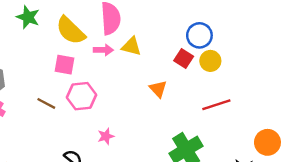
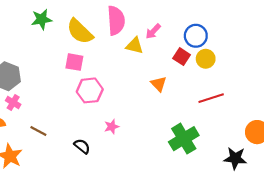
green star: (28, 17) -> (42, 19), turned -30
pink arrow: (103, 50) -> (153, 31), moved, turned 133
brown line: (46, 103) -> (38, 131), moved

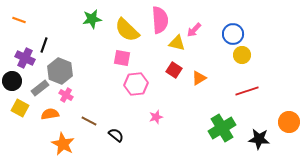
red square: (182, 57) -> (174, 70), moved
orange triangle: (159, 84) -> (199, 78), turned 42
black semicircle: (82, 146) -> (116, 135), moved
black star: (235, 158) -> (259, 139), moved

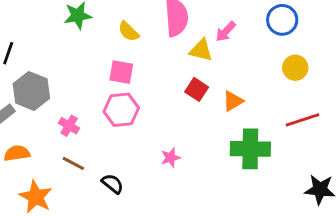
yellow semicircle: (127, 30) -> (129, 31), size x0.6
blue circle: (233, 34) -> (282, 20), moved
pink hexagon: (136, 84) -> (121, 110), moved
pink cross: (66, 95) -> (69, 126), moved
green cross: (222, 128) -> (250, 149), moved, turned 32

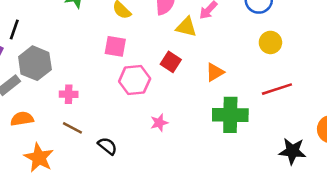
red square: (197, 89) -> (171, 62), moved
pink hexagon: (121, 110) -> (135, 80), moved
pink cross: (69, 126) -> (69, 94), turned -30

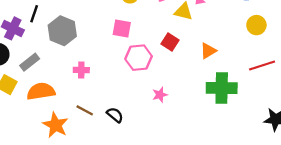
gray hexagon: (35, 63) -> (62, 31), moved
orange semicircle: (22, 119) -> (41, 91), size x1.4
brown line: (72, 128) -> (85, 110), moved

